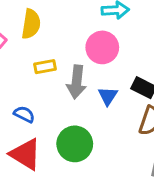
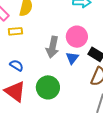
pink circle: (102, 47) -> (77, 37), moved
yellow rectangle: (45, 67) -> (15, 31), moved

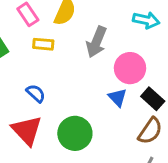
gray arrow: (52, 47) -> (96, 42), moved
blue triangle: (72, 58) -> (118, 97), turned -32

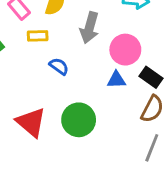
blue semicircle: (36, 93) -> (59, 66), moved
blue triangle: (118, 97) -> (116, 80), turned -42

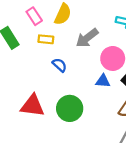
gray arrow: (89, 28) -> (87, 38), turned 30
red triangle: (31, 122) -> (32, 106), turned -40

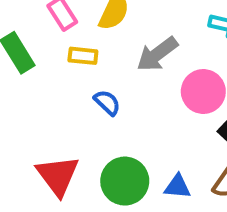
blue triangle: (103, 81) -> (177, 187), moved
red triangle: (32, 106) -> (58, 176), turned 45

